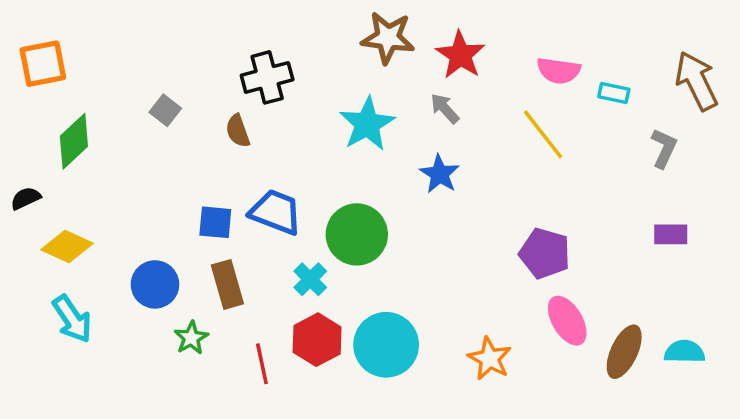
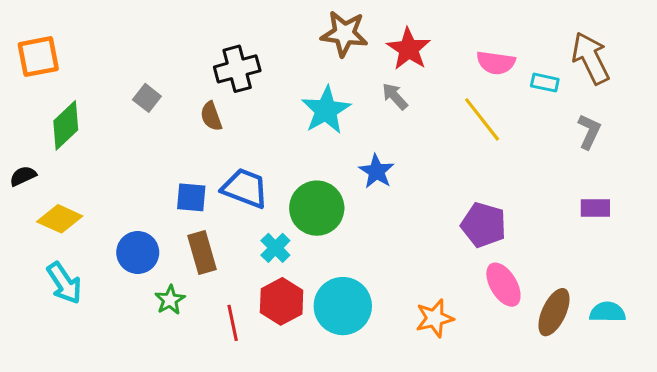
brown arrow: (697, 81) -> (591, 58), moved
blue star: (440, 174) -> (376, 171), moved
orange star: (490, 359) -> (435, 318), turned 30

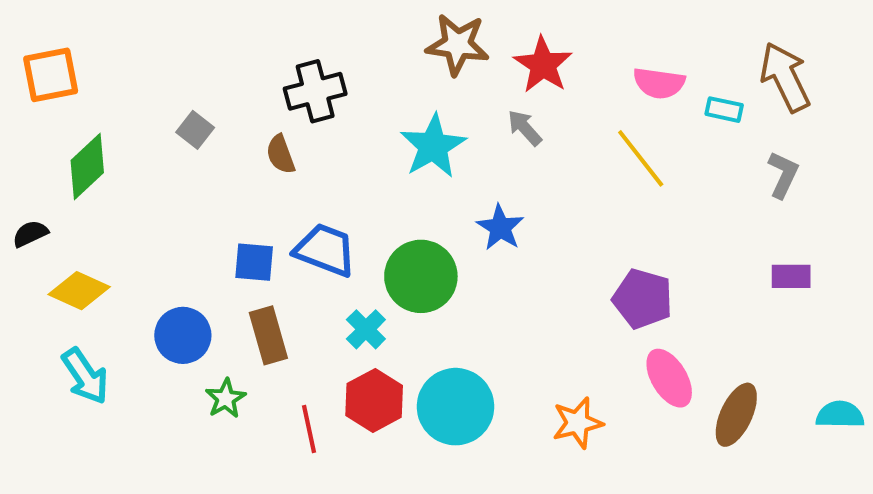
cyan semicircle: (608, 312) -> (840, 415), moved

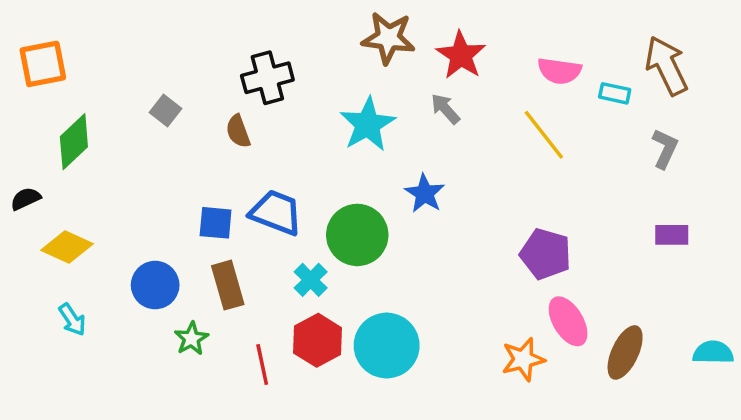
cyan arrow: (85, 376) -> (72, 320), size x0.7
orange star: (578, 423) -> (523, 359), moved

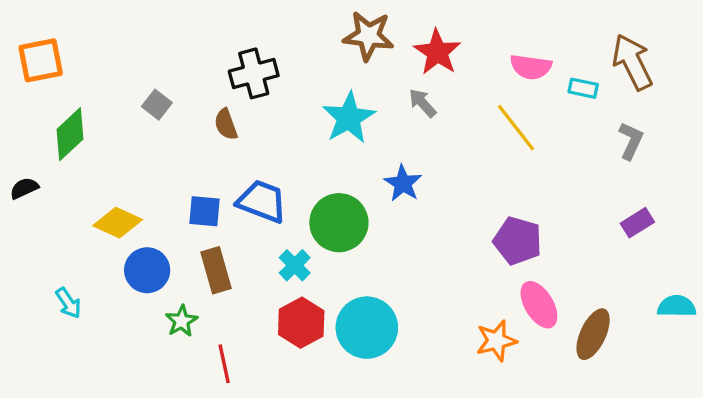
purple rectangle: (672, 235) -> (637, 223), turned -32
yellow diamond: (67, 247) -> (118, 223), moved
cyan semicircle: (713, 352) -> (677, 306), moved
red line: (262, 365) -> (224, 364), moved

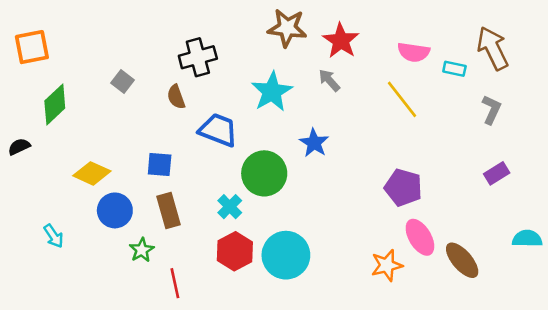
blue trapezoid: (262, 201) -> (218, 130), moved
brown ellipse: (593, 334) -> (462, 260), turned -66

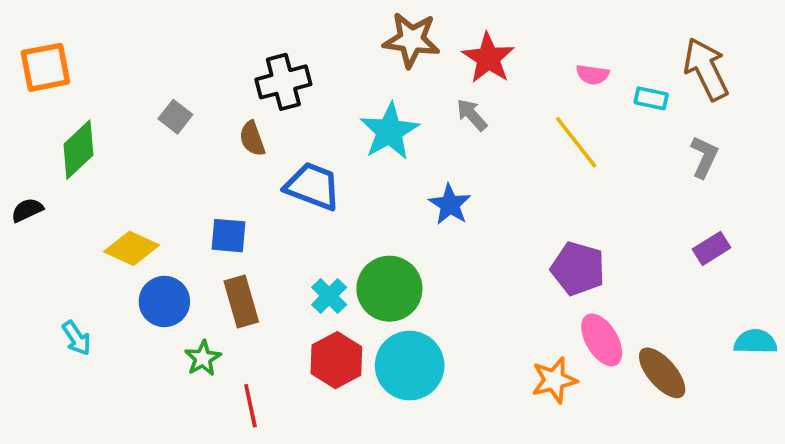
pink semicircle: (414, 52) -> (593, 75), size x0.7
green circle: (264, 173) -> (389, 289), moved

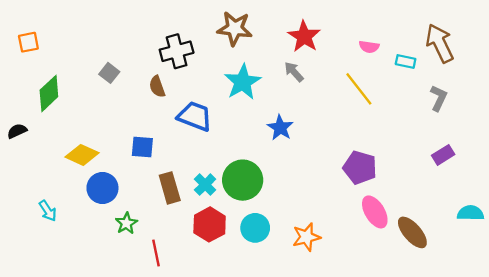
brown star: (411, 40) -> (235, 28), moved
orange square: (45, 67) -> (28, 42), size x0.7
brown rectangle: (241, 301) -> (170, 188), moved
cyan circle: (410, 366) -> (255, 228), size x0.7
orange star: (554, 380) -> (306, 237), moved

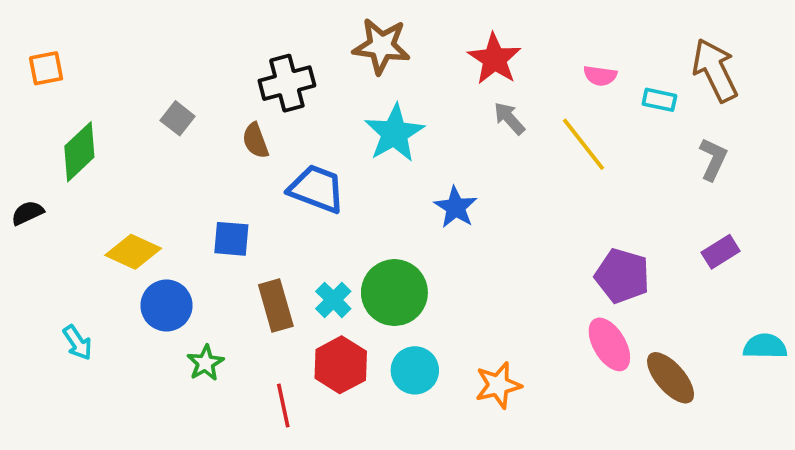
gray arrow: (294, 72) -> (509, 118), moved
purple pentagon: (360, 167) -> (622, 276), moved
red line: (156, 253) -> (283, 406), moved

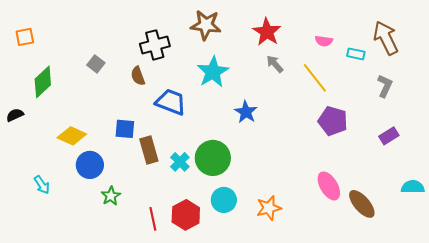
purple pentagon: (622, 276) -> (333, 121), moved
brown rectangle: (276, 306) -> (149, 150), moved
red hexagon: (341, 365) -> (186, 215), moved

